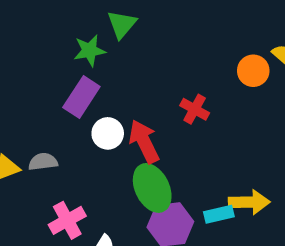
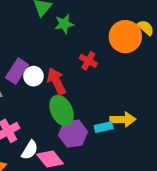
green star: (89, 51) -> (64, 24), moved
orange circle: (253, 71) -> (125, 37), size x1.6
purple rectangle: (81, 97) -> (17, 71), moved

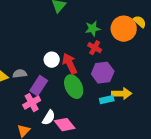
green star: (64, 24) -> (93, 29), moved
purple rectangle: (17, 71) -> (39, 86), moved
purple hexagon: (73, 133) -> (103, 73), moved

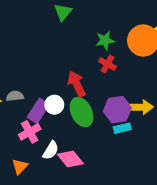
white circle: (52, 60) -> (54, 105), moved
purple hexagon: (103, 73) -> (117, 110), moved
yellow arrow: (122, 94) -> (141, 107), moved

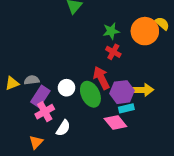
red arrow: (77, 84) -> (101, 78), moved
purple rectangle: (38, 111) -> (40, 96), moved
pink diamond: (70, 159) -> (115, 123), moved

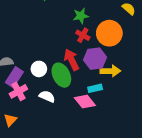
orange circle: (145, 31) -> (109, 33), moved
purple hexagon: (122, 92) -> (95, 59), moved
white semicircle: (63, 128) -> (47, 96), moved, turned -98

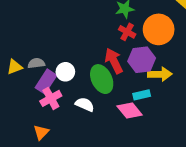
white circle: (39, 69) -> (65, 72), moved

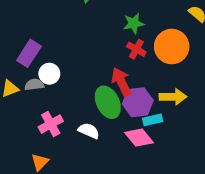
purple hexagon: (142, 60) -> (138, 102), moved
white circle: (65, 72) -> (49, 74), moved
purple rectangle: (46, 81) -> (29, 53), moved

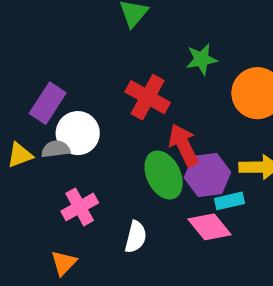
red cross: (136, 49) -> (148, 97), moved, size x1.5
white circle: (49, 74) -> (78, 133), size x1.4
white semicircle: (89, 131) -> (136, 237), moved, turned 80

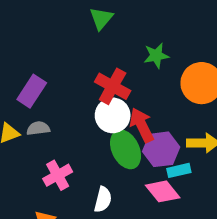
white circle: (78, 133) -> (113, 115), moved

